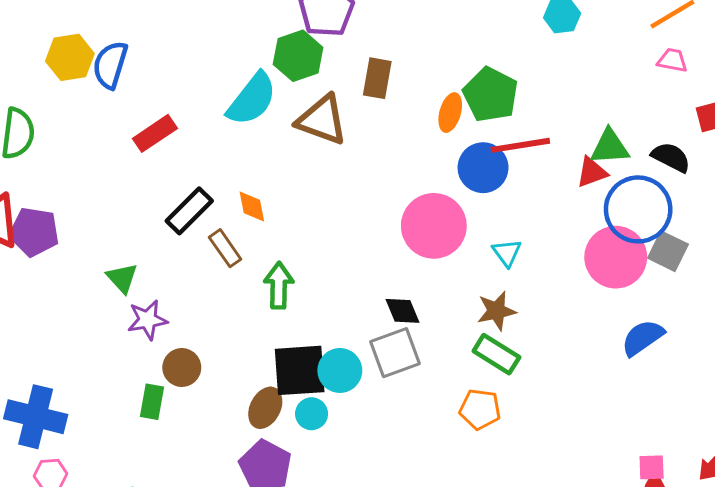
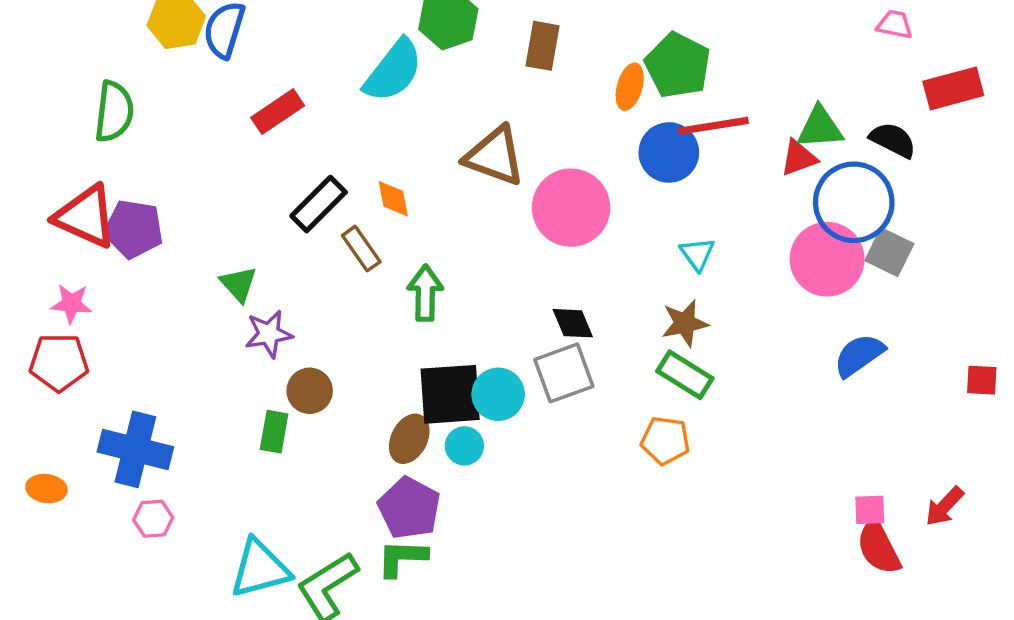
brown triangle: (322, 120) -> (495, 156), moved
pink circle: (434, 226) -> (571, 208), moved

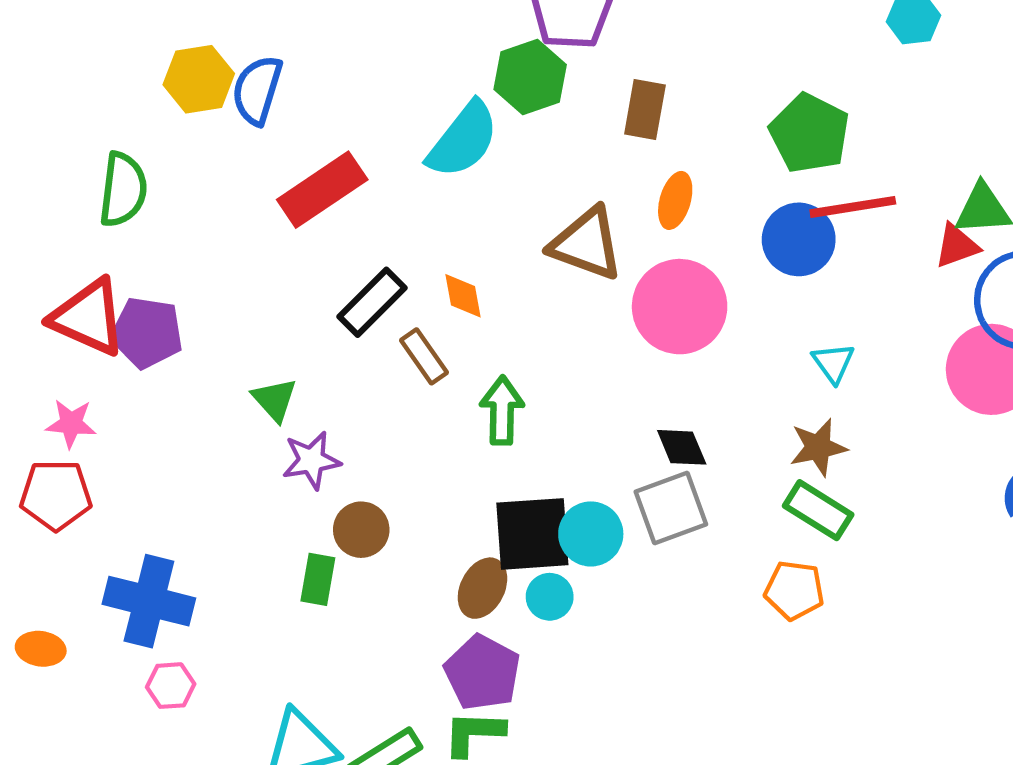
orange ellipse: (630, 87) -> (675, 200), moved
red rectangle: (278, 112) -> (322, 190), size x1.4

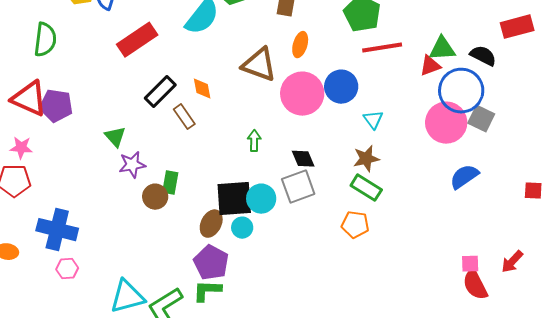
blue circle: (799, 239) -> (341, 87), moved
green arrow: (502, 411) -> (254, 141), moved, size x0.7
green rectangle: (318, 579) -> (170, 183), moved

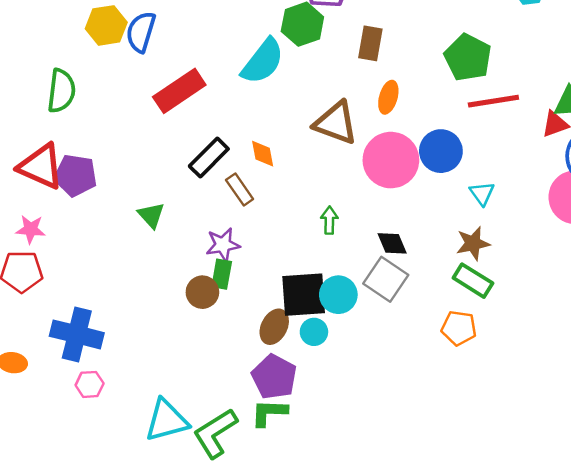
purple star: (132, 165) -> (223, 245), moved
gray square: (298, 187) -> (386, 279), turned -36

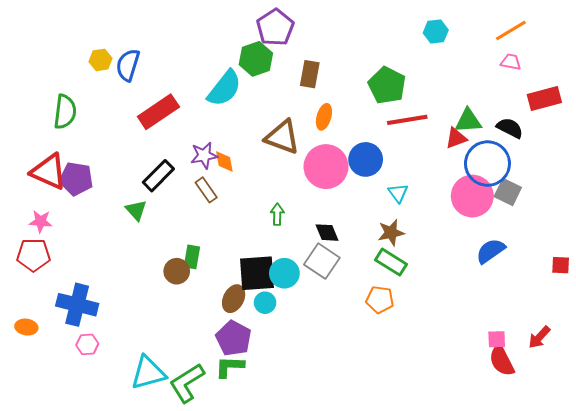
yellow hexagon: (106, 25) -> (101, 60), size x0.7
black rectangle: (209, 157) -> (158, 176), moved
purple star: (223, 245) -> (204, 155), moved

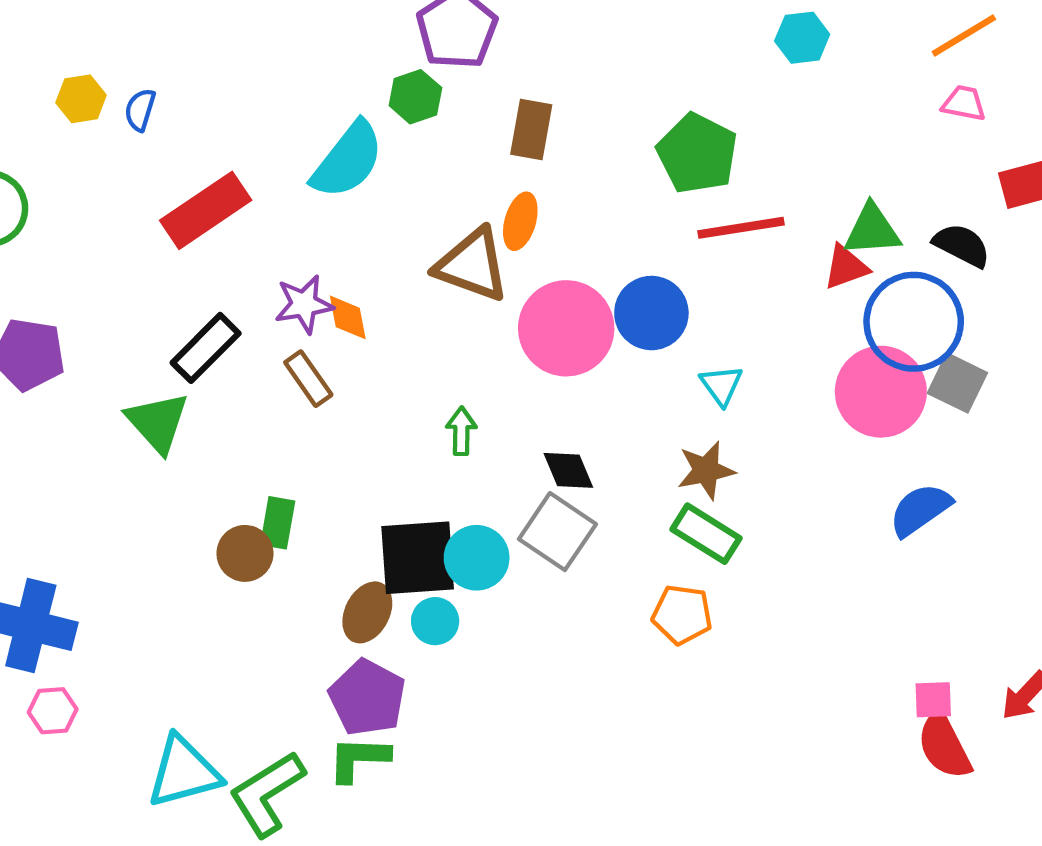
green hexagon: (256, 59) -> (415, 97), size x0.7
blue semicircle: (128, 65) -> (140, 110), size x0.6
orange ellipse: (324, 117) -> (520, 221), moved
green triangle: (136, 210) -> (158, 422), size x1.4

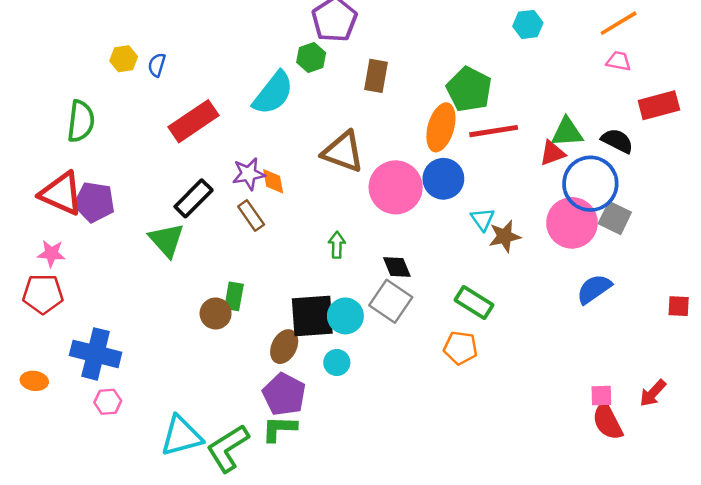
orange ellipse: (520, 221) -> (441, 127), moved, size x1.5
brown star: (706, 470) -> (505, 236), moved
cyan circle: (435, 621) -> (337, 362), moved

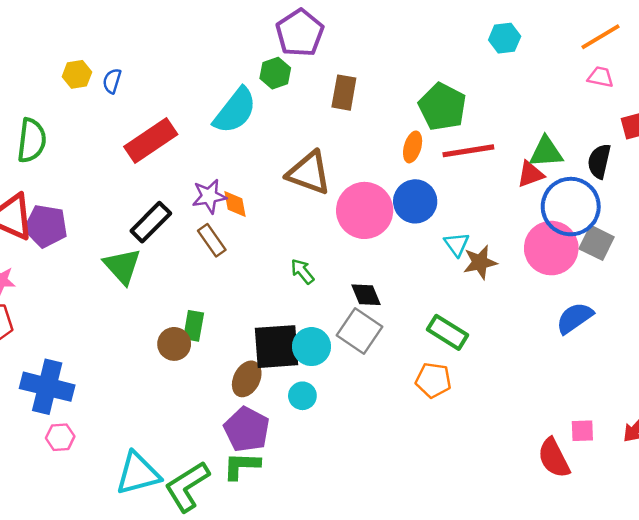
orange ellipse: (441, 127) -> (413, 147), size x0.6
black semicircle: (617, 141) -> (599, 161), turned -104
green arrow: (337, 245) -> (302, 271), turned -40
red semicircle: (607, 421) -> (554, 458), moved

